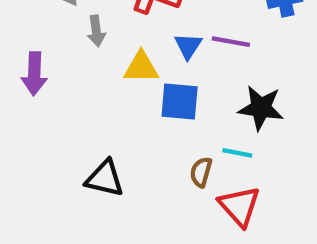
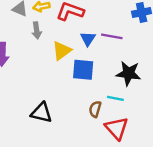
yellow triangle: (141, 67) -> (62, 51), turned -36

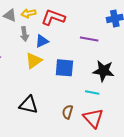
blue triangle: (88, 39) -> (42, 41), moved, turned 32
yellow triangle: (62, 51) -> (34, 61), moved
brown semicircle: (95, 109) -> (68, 112), moved

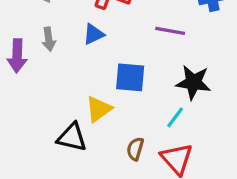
gray arrow: (24, 34) -> (49, 39), moved
yellow triangle: (34, 61) -> (99, 109), moved
cyan line: (92, 92) -> (175, 117), turned -64

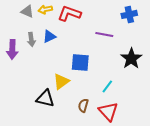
blue triangle: (94, 34) -> (49, 36), moved
black star: (193, 82) -> (131, 58), moved, turned 30

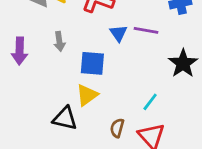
blue triangle: (49, 36) -> (118, 33), moved, turned -40
gray arrow: (31, 39) -> (59, 41), moved
blue square: (80, 62) -> (92, 63), moved

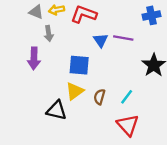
gray arrow: (59, 41) -> (49, 33), moved
purple arrow: (20, 51) -> (34, 58), moved
brown semicircle: (117, 128) -> (99, 97), moved

